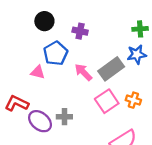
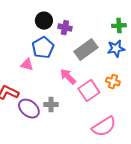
black circle: (44, 21) -> (44, 21), moved
gray rectangle: (111, 69) -> (86, 50), moved
pink arrow: (83, 72) -> (68, 77), moved
orange cross: (133, 100) -> (113, 82), moved

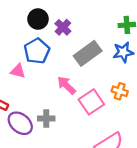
purple cross: (65, 28) -> (63, 27), turned 32

